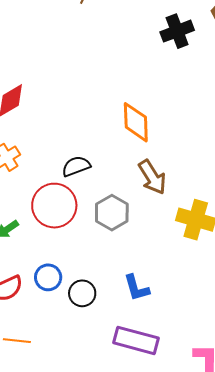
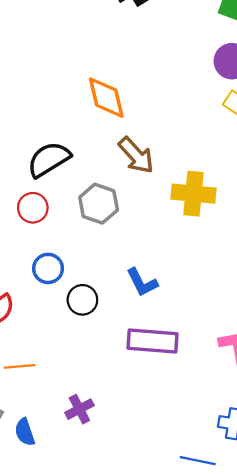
black semicircle: (76, 166) -> (49, 159), size x1.4
red circle: (54, 206) -> (33, 208), size x0.6
blue circle: (48, 277) -> (48, 268), moved

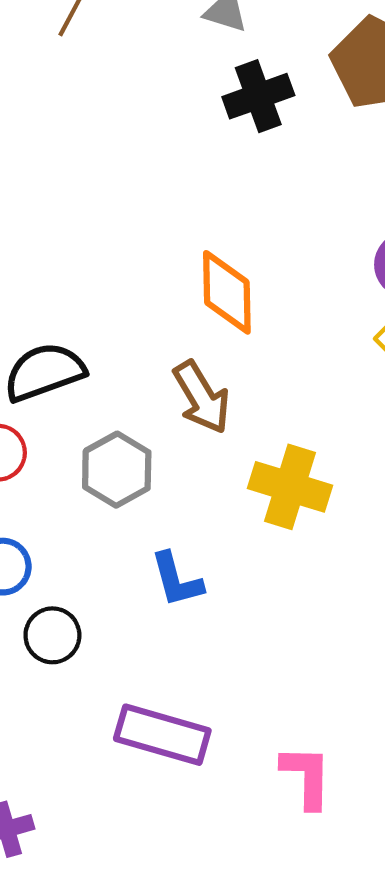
orange diamond: (106, 98) -> (227, 292), moved
blue L-shape: (142, 282) -> (177, 580), moved

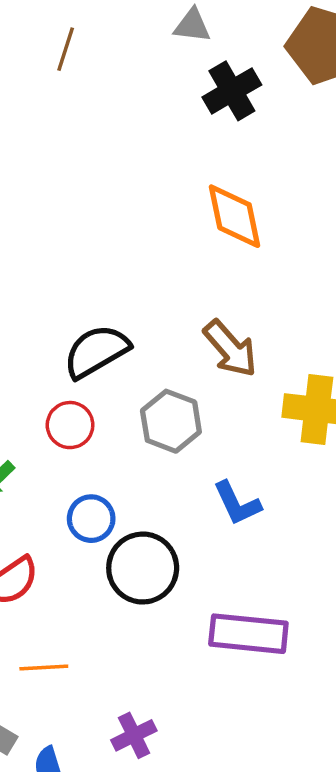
orange diamond: (227, 292) -> (235, 216), moved
black circle: (52, 635) -> (143, 568), size x1.5

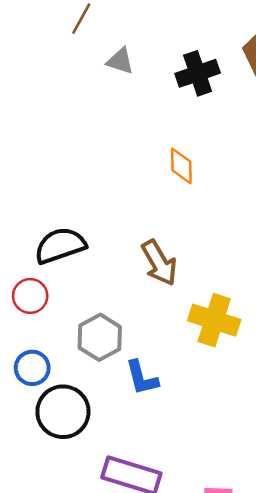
gray triangle: (192, 26) -> (120, 61), moved
orange diamond: (235, 216) -> (181, 166), size x0.7
gray hexagon: (171, 421) -> (100, 337), moved

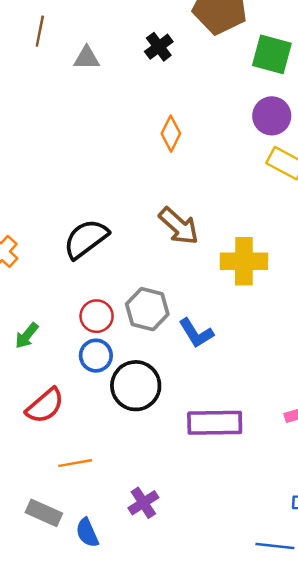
black cross: (198, 73) -> (159, 47), size x0.7
orange diamond: (181, 166) -> (171, 134), turned 44
red circle: (30, 296) -> (97, 316), moved

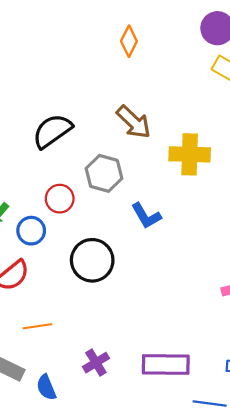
gray hexagon: (147, 309) -> (104, 173), moved
blue circle: (96, 356) -> (31, 231), moved
purple rectangle: (215, 423) -> (166, 364), moved

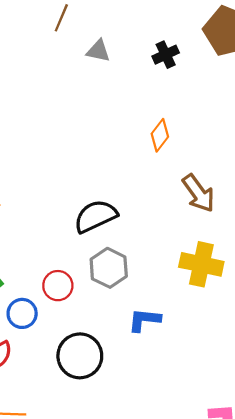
brown arrow: (134, 122) -> (198, 193), moved
black semicircle: (52, 131) -> (95, 216), moved
blue L-shape: (146, 216) -> (144, 320), turned 116

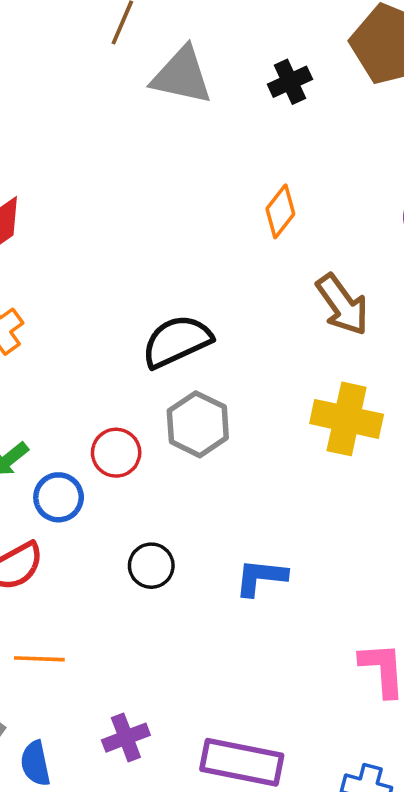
gray triangle: (98, 51) -> (182, 76), size x1.6
blue L-shape: (144, 320) -> (261, 577), moved
black circle: (80, 356) -> (151, 566), size x0.6

